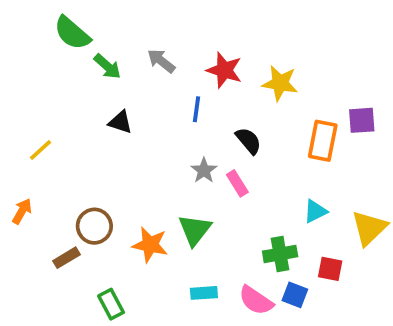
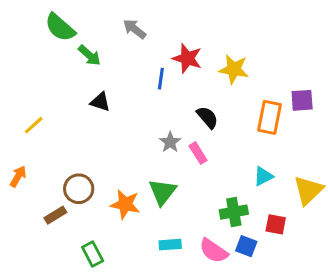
gray arrow: (161, 61) -> (135, 29), moved
blue line: (196, 109) -> (161, 79), moved

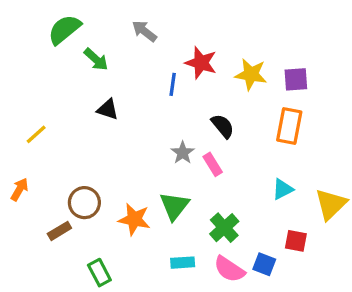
green semicircle: (60, 27) -> (64, 29), turned 100
purple square: (302, 100) -> (296, 79), moved
green cross: (234, 212) -> (224, 228), moved, turned -32

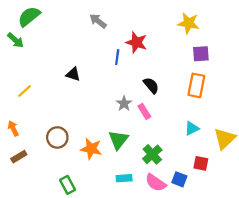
green semicircle: (64, 29) -> (29, 16), moved
green arrow: (96, 59) -> (15, 40), moved
yellow star: (251, 74) -> (188, 23), moved
orange arrow: (19, 189) -> (13, 128), turned -56
brown rectangle: (59, 231) -> (19, 157), moved

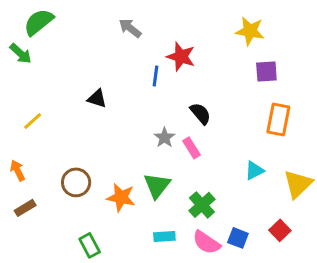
orange rectangle: (196, 85) -> (278, 120), moved
red square: (201, 163) -> (280, 230), moved, turned 35

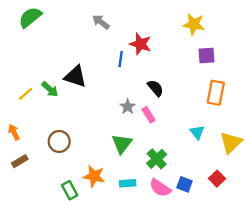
green arrow: (21, 54) -> (50, 89), moved
black triangle: (97, 99) -> (75, 76), size x1.5
cyan triangle: (254, 170) -> (197, 132), turned -42
orange star: (121, 197) -> (94, 176), moved

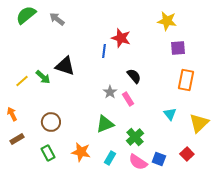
gray arrow: (101, 22) -> (57, 19), moved
green triangle: (122, 144) -> (105, 124), turned 30
cyan rectangle: (128, 183) -> (110, 158), turned -56
green rectangle: (70, 190) -> (48, 153), moved

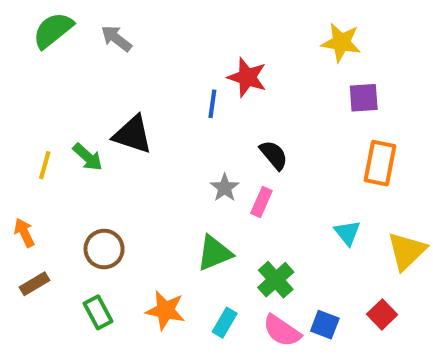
yellow line: (22, 81) -> (45, 165), turned -32
pink rectangle: (128, 99) -> (261, 202), turned 56

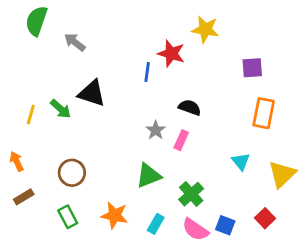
green semicircle: (53, 30) -> (36, 21), turned -32
gray arrow: (116, 38) -> (75, 42), moved
yellow star: (341, 43) -> (205, 29), moved
black semicircle: (274, 155) -> (190, 107), turned -30

